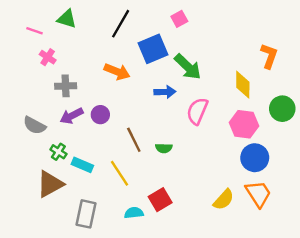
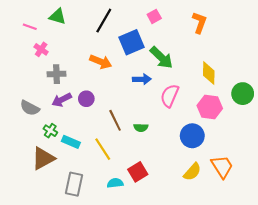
orange L-shape: (269, 56) -> (199, 23), moved
blue circle: (255, 158) -> (192, 136), moved

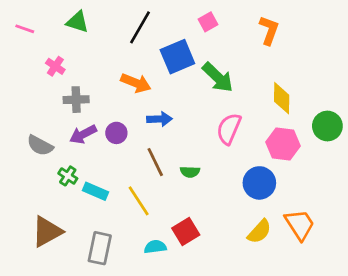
pink line: (30, 27) -> (25, 29), moved
blue arrow: (142, 79) -> (159, 119), moved
brown triangle: (43, 158) -> (47, 232), moved

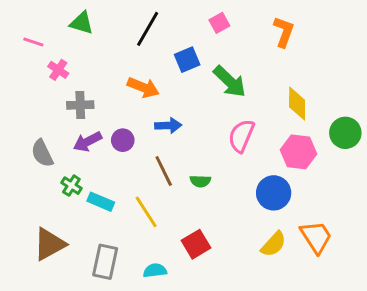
pink line: (25, 29) -> (33, 42), moved
blue square: (177, 57) -> (187, 60), size x0.7
gray semicircle: (40, 145) -> (42, 153), turned 36
cyan semicircle: (155, 247) -> (155, 271), moved

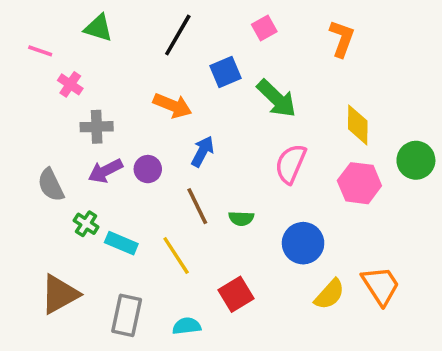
blue arrow: (168, 126) -> (202, 151), turned -60
blue circle: (274, 193) -> (303, 243), moved

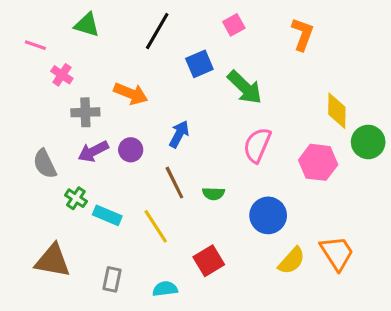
orange arrow: (172, 106) -> (131, 94), moved
yellow diamond: (358, 125) -> (337, 111), moved
brown triangle: (60, 294) -> (53, 261), turned 39
gray rectangle: (127, 315) -> (112, 279), size x0.7

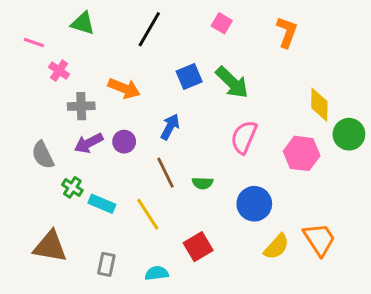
pink square: (234, 25) -> (222, 23), turned -30
blue square: (199, 64) -> (189, 77), moved

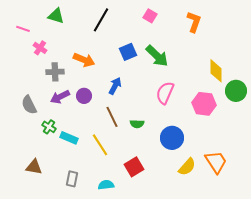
brown triangle: (50, 247) -> (34, 167), size x0.7

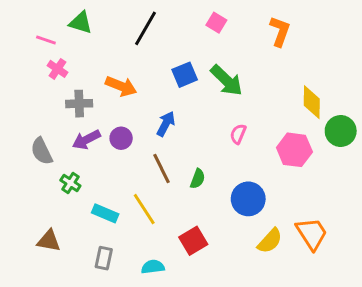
pink line: (23, 29) -> (46, 40), moved
pink semicircle: (165, 93) -> (238, 134), size x0.6
green semicircle: (137, 124) -> (198, 179), turned -72
cyan rectangle: (69, 138) -> (105, 213), moved

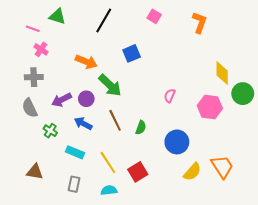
green arrow: (227, 80) -> (110, 85), moved
gray cross: (79, 104) -> (34, 77), moved
blue arrow: (166, 124) -> (83, 123), moved, turned -90
yellow line: (144, 209) -> (108, 163), moved

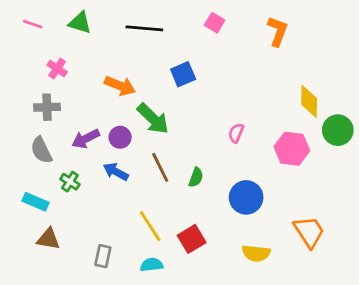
black line: (104, 21) -> (144, 28), turned 65
pink line: (33, 29) -> (33, 24), moved
cyan rectangle: (75, 152) -> (36, 202), moved
yellow semicircle: (192, 172) -> (256, 253), moved, turned 54

